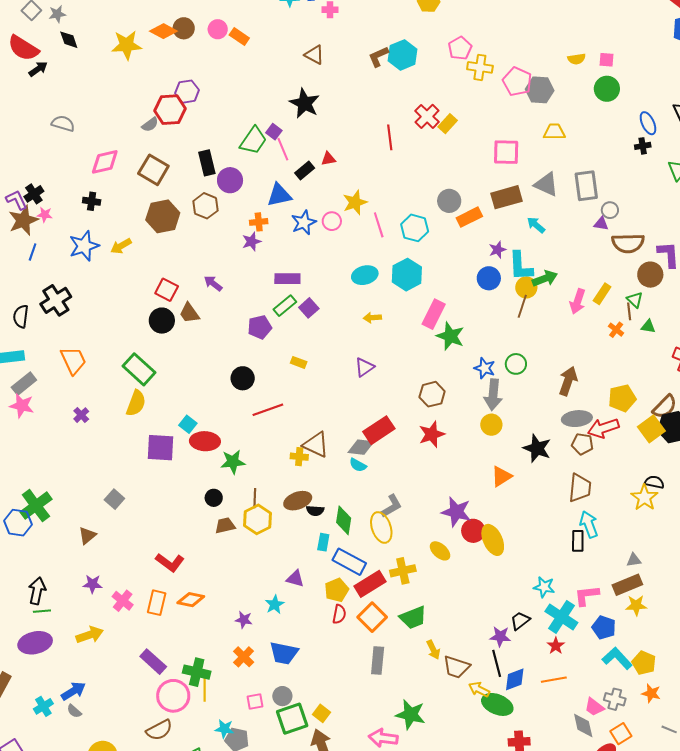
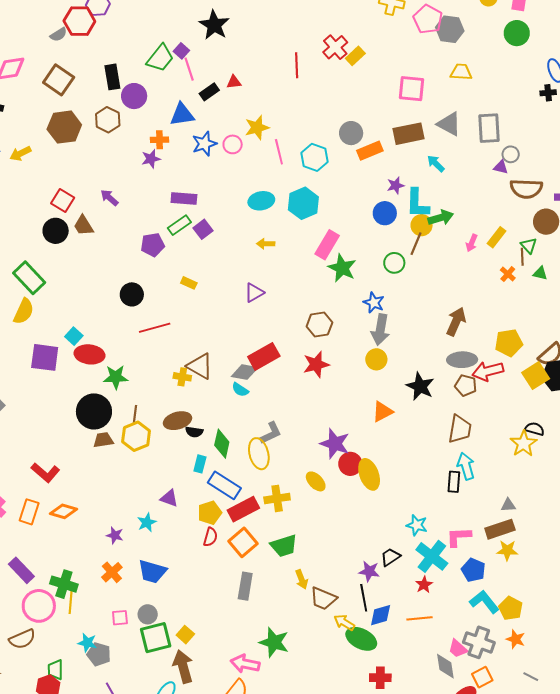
pink arrow: (578, 301) -> (472, 243), size x0.7
green circle: (516, 364) -> (394, 263), moved
black circle: (214, 498) -> (94, 411), size x2.0
gray cross: (615, 699) -> (479, 642), size x1.4

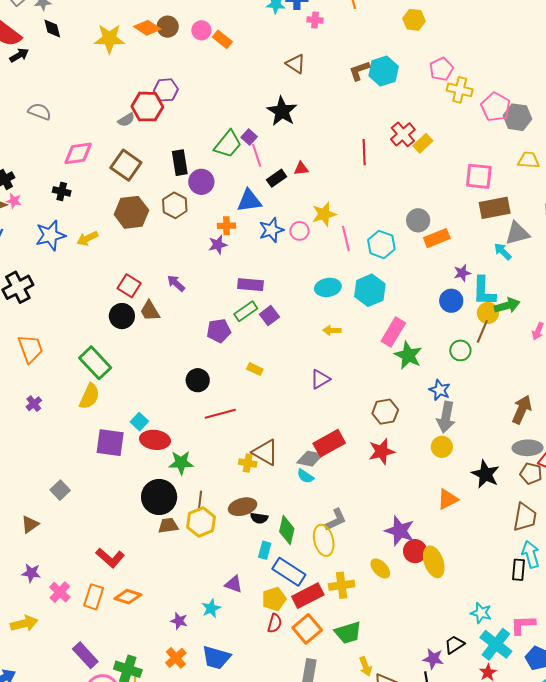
gray triangle: (449, 124) -> (517, 233), moved, turned -44
brown rectangle: (408, 134) -> (495, 208), moved

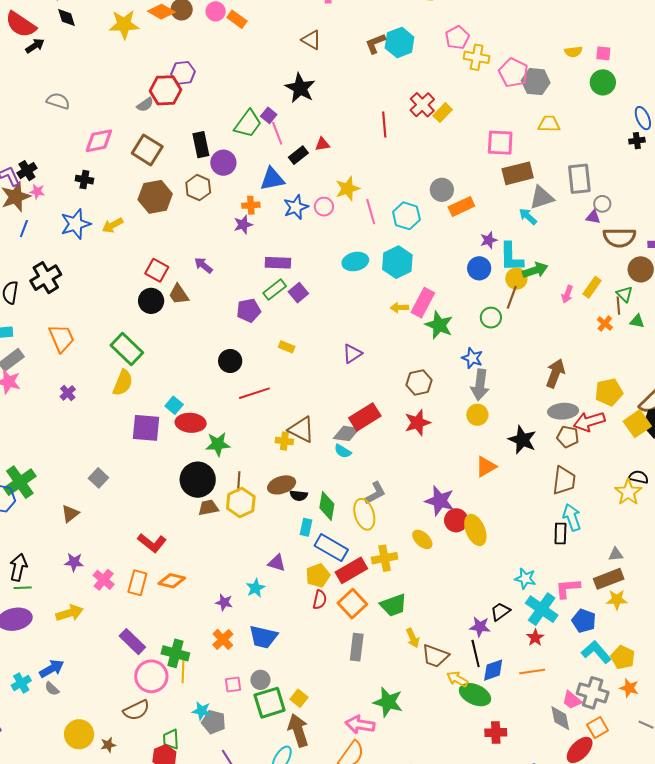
yellow arrow: (332, 330) -> (399, 308), moved

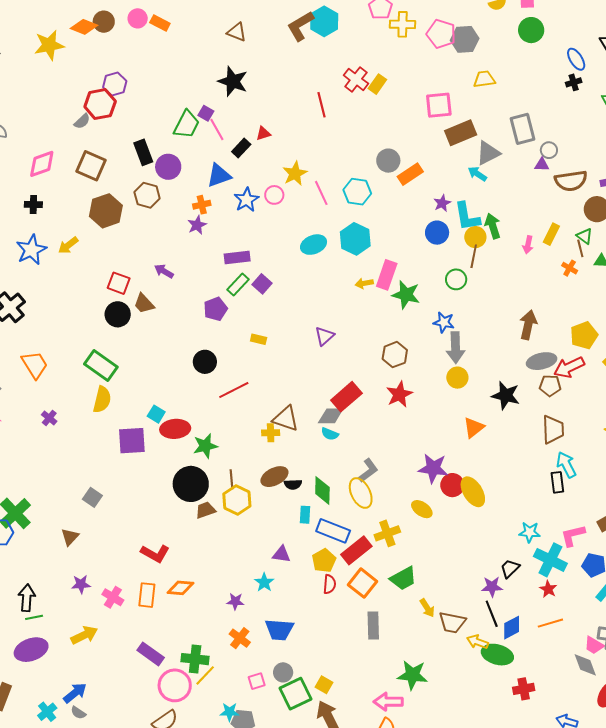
brown L-shape: (375, 43) -> (300, 26), size x1.4
green arrow: (535, 270) -> (493, 226), turned -80
yellow line: (183, 671) -> (205, 675), turned 50

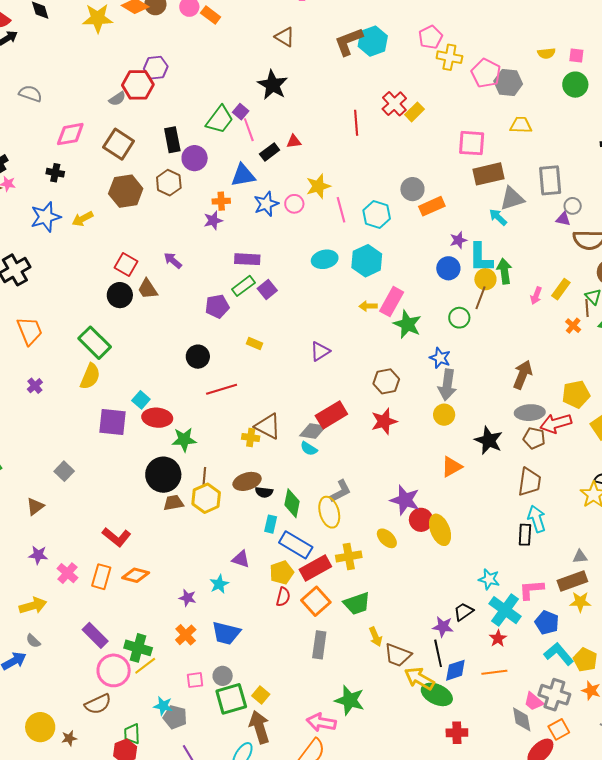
yellow arrow: (478, 642) -> (419, 678), size x1.4
gray semicircle: (78, 713) -> (33, 641), moved

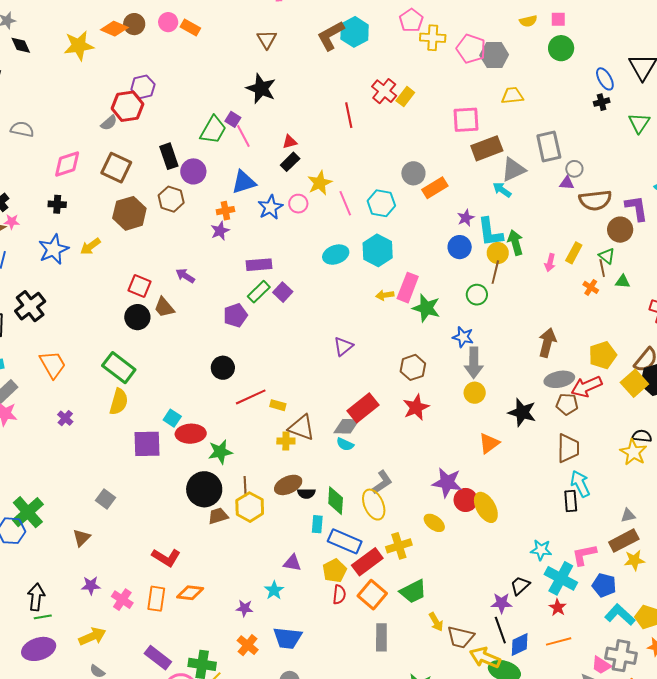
brown triangle: (285, 37) -> (267, 39), turned 35
black rectangle: (270, 152) -> (290, 162), moved
yellow rectangle: (254, 343) -> (278, 405), moved

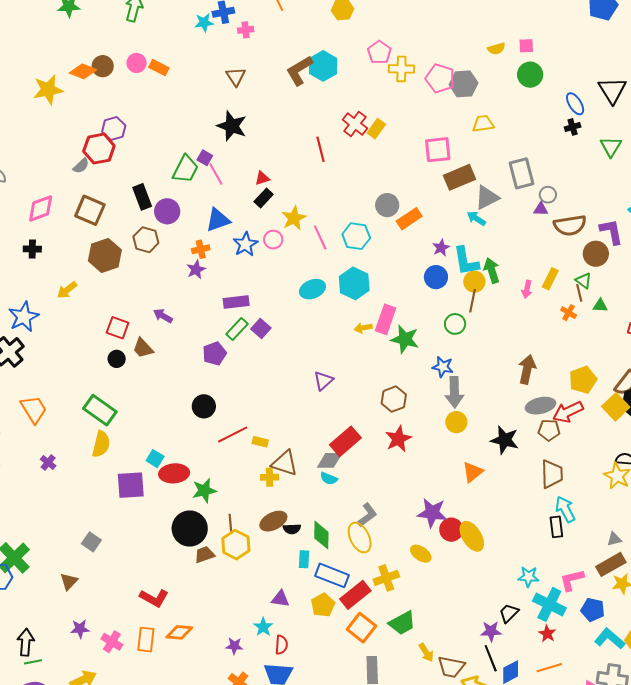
blue star: (53, 249) -> (24, 317), moved
black circle: (137, 317) -> (117, 359), size x0.7
red semicircle: (339, 595) -> (281, 645), moved

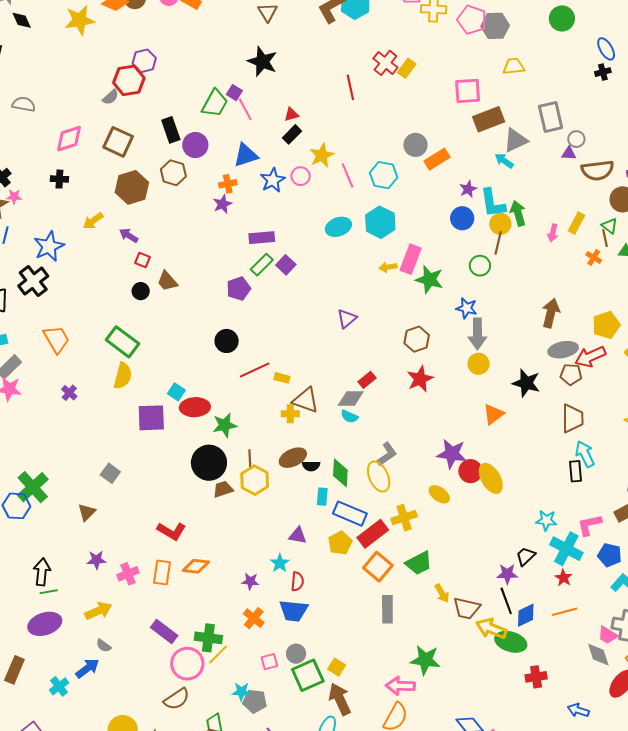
purple arrow: (163, 316) -> (129, 236), moved
red square: (118, 328) -> (143, 260), size x0.7
red rectangle: (345, 441) -> (367, 380), size x0.6
pink cross: (112, 642) -> (128, 574), turned 35

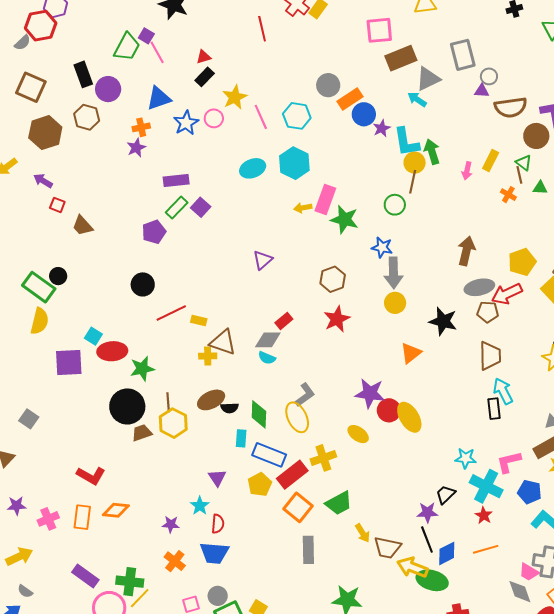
blue circle: (462, 218) -> (364, 114), moved
black circle: (141, 291) -> (58, 276), moved
purple triangle: (298, 536) -> (217, 478), turned 48

